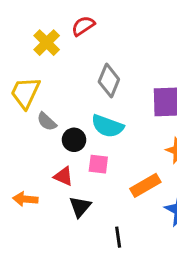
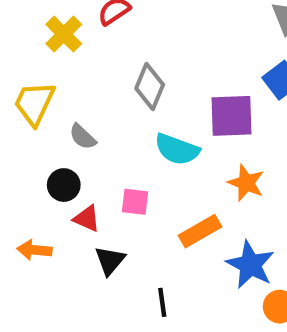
gray semicircle: (47, 122) -> (83, 137), moved
cyan semicircle: (107, 126) -> (177, 149), moved
black circle: (74, 140) -> (64, 185), moved

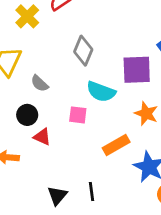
pink square: (135, 202) -> (78, 115), moved
black triangle: (110, 260) -> (57, 196), moved

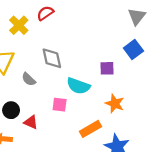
gray diamond: (83, 51) -> (52, 58), moved, turned -35
purple square: (137, 70) -> (107, 68), size x0.6
black circle: (27, 115) -> (11, 110), moved

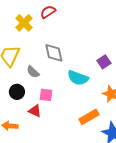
purple square: (107, 68) -> (104, 62), turned -32
pink square: (60, 105) -> (46, 95), moved
black circle: (11, 110) -> (17, 92), moved

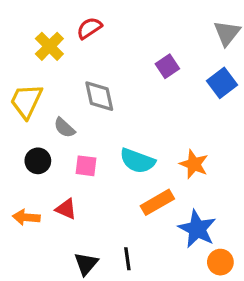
purple square: (104, 62) -> (167, 66), moved
cyan semicircle: (78, 78) -> (137, 161), moved
red triangle: (35, 111) -> (66, 209), moved

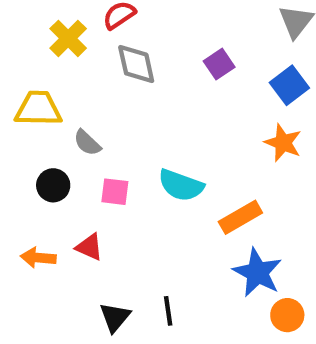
gray diamond: (99, 96) -> (136, 64), moved
yellow trapezoid: (26, 101) -> (38, 109), turned 66
orange star: (194, 164) -> (283, 143), moved
orange rectangle: (157, 202) -> (240, 217), moved

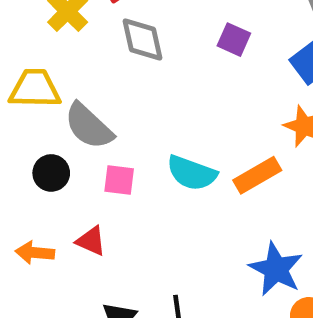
purple square: (219, 64) -> (234, 40), turned -32
gray semicircle: (87, 143) -> (89, 126), size x1.6
orange rectangle: (240, 217) -> (257, 175), moved

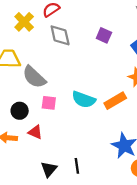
black circle: (51, 173) -> (20, 111), moved

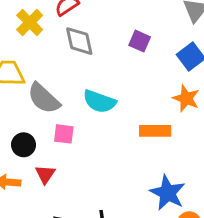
cyan semicircle: (84, 99) -> (99, 101), moved
orange rectangle: (115, 101) -> (155, 131), turned 30
red triangle: (35, 132) -> (45, 174), turned 40

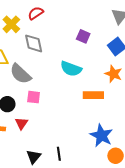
gray diamond: (79, 41) -> (34, 43), moved
cyan semicircle: (99, 101) -> (71, 69), moved

